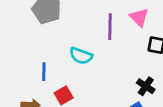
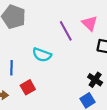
purple line: (110, 27) -> (66, 31), turned -30

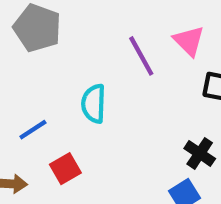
cyan semicircle: (42, 55) -> (94, 104), turned 72
blue line: (11, 68) -> (33, 130), turned 56

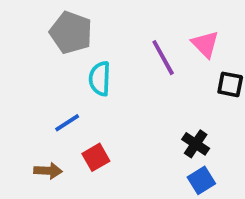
cyan semicircle: (94, 104) -> (100, 79), moved
black cross: (200, 153) -> (196, 144), moved

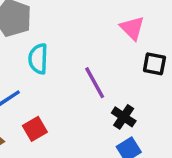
purple line: (163, 58) -> (95, 83), moved

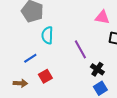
pink triangle: (132, 28) -> (102, 17), turned -35

